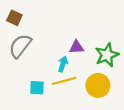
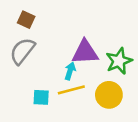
brown square: (14, 18) -> (26, 20), moved
purple triangle: (76, 47) -> (85, 52), size x1.6

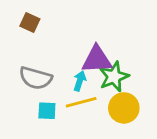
gray semicircle: (22, 51) -> (36, 78), moved, turned -112
green star: (119, 61) -> (114, 77), moved

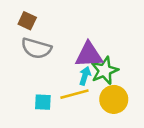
gray semicircle: (36, 78) -> (36, 48), moved
cyan arrow: (80, 81) -> (85, 76), moved

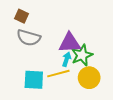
cyan square: (43, 102) -> (34, 80), size x1.5

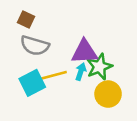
yellow line: (58, 74) -> (53, 75), moved
cyan square: (34, 80) -> (32, 83), moved, turned -30

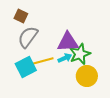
gray semicircle: (35, 46) -> (28, 37), turned 110
cyan arrow: (81, 72) -> (65, 58), turned 48

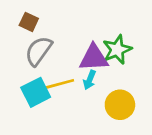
green star: (80, 54) -> (117, 50), moved
cyan arrow: (65, 58) -> (90, 80), turned 136

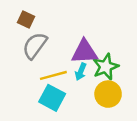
green star: (117, 50) -> (106, 67), moved
cyan square: (36, 92) -> (52, 98), moved, turned -35

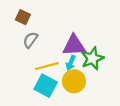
gray semicircle: (35, 46) -> (30, 40), size x0.7
yellow circle: (108, 94) -> (74, 81), moved

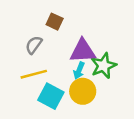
brown square: (23, 17) -> (55, 22), moved
yellow line: (47, 66) -> (34, 74), moved

